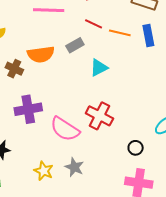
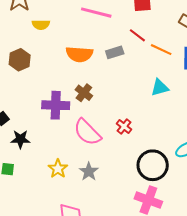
cyan triangle: (99, 68) -> (160, 88), moved
brown cross: (14, 69) -> (84, 93), moved
red cross: (99, 116) -> (124, 127), size x0.6
black circle: (136, 148) -> (153, 165), size x2.0

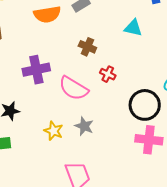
cyan triangle: (160, 88) -> (133, 28), turned 42
brown cross: (84, 93) -> (87, 47), moved

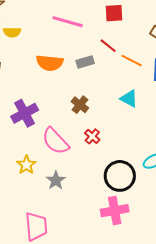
purple cross: (36, 70) -> (25, 113), turned -32
yellow star: (54, 131) -> (26, 165), moved
pink cross: (149, 140) -> (115, 211), turned -32

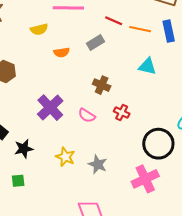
yellow semicircle: (12, 32) -> (39, 29), moved
orange semicircle: (50, 63) -> (62, 52), size x0.6
pink semicircle: (55, 141) -> (87, 115), moved, size x0.6
pink cross: (115, 211) -> (145, 179), moved

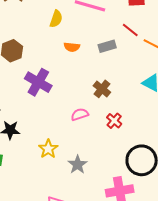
yellow semicircle: (39, 29) -> (56, 19), turned -72
purple cross: (50, 108) -> (38, 82), moved, turned -32
pink semicircle: (87, 115) -> (80, 114), turned 114

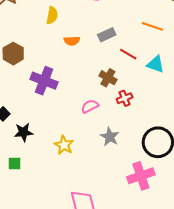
red line: (130, 30) -> (128, 54), moved
red cross: (114, 121) -> (125, 98), moved, turned 35
gray star: (78, 165) -> (110, 137), moved

